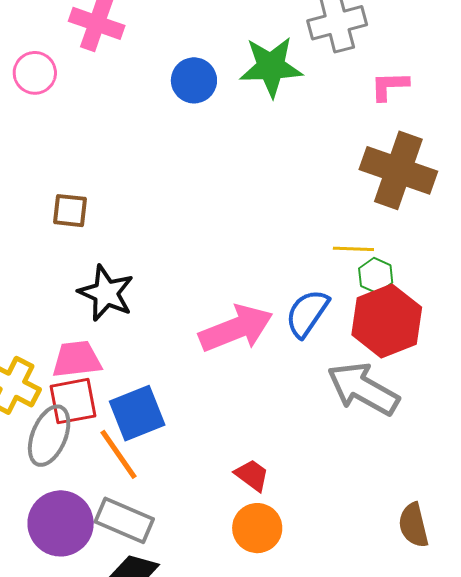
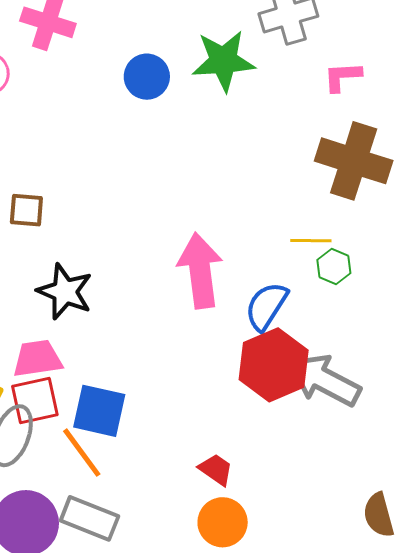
red hexagon: (387, 321) -> (274, 365), moved
pink arrow: (236, 329) -> (200, 271), moved, turned -74
blue square: (137, 413) -> (99, 411), turned 36

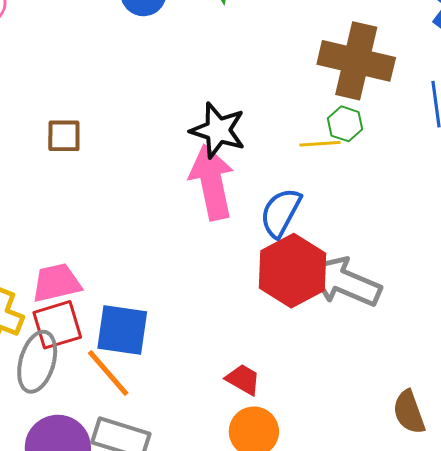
brown square: (26, 210) -> (64, 136), moved
green hexagon: (334, 267) -> (345, 124), moved
black star: (65, 292) -> (218, 130), moved

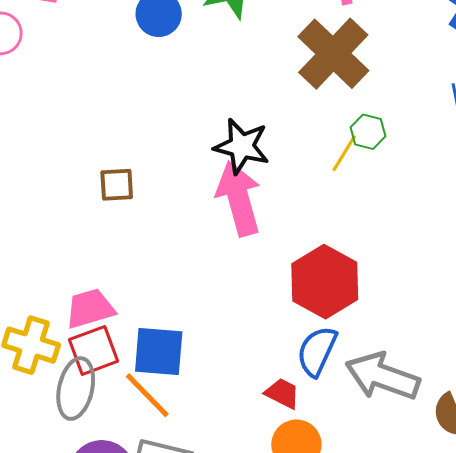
brown cross: (356, 61) -> (333, 54), moved, turned 34
brown square: (64, 136) -> (117, 185), moved
yellow line: (320, 144) -> (344, 153), turned -51
blue semicircle: (281, 213) -> (317, 351), moved
gray arrow: (344, 282) -> (383, 376), moved

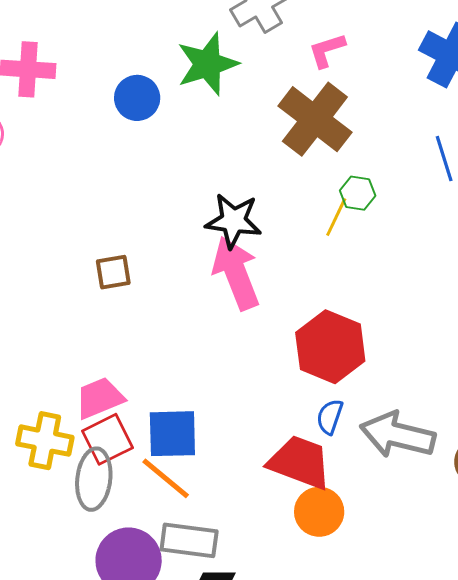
blue semicircle: (317, 351) -> (330, 417), size x0.7
red trapezoid: (282, 393) -> (300, 462), size x1.8

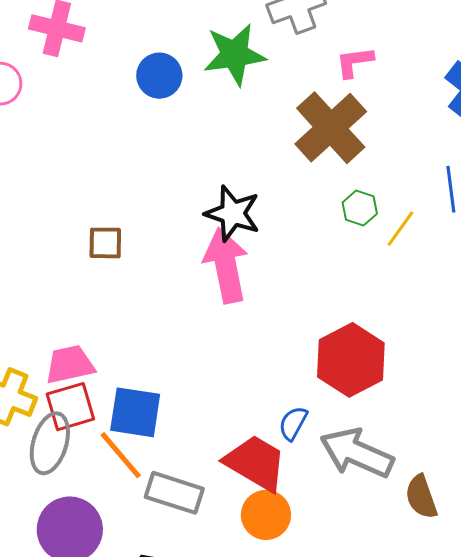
yellow line: (336, 217) -> (400, 229), moved
red hexagon: (330, 347) -> (351, 360), moved
gray rectangle: (189, 540) -> (174, 493), moved

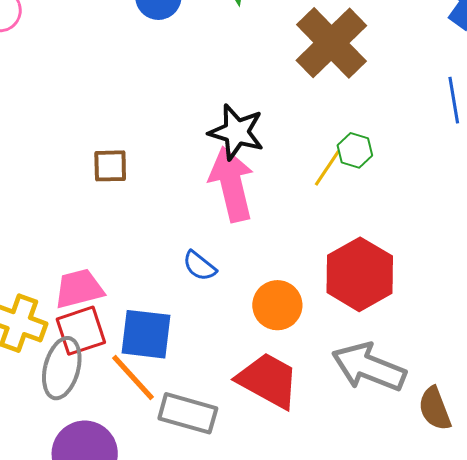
green hexagon: (360, 208) -> (355, 150), moved
yellow line: (400, 229) -> (327, 168), moved
blue semicircle: (293, 423) -> (199, 266), moved, turned -78
orange circle: (266, 515) -> (277, 305), moved

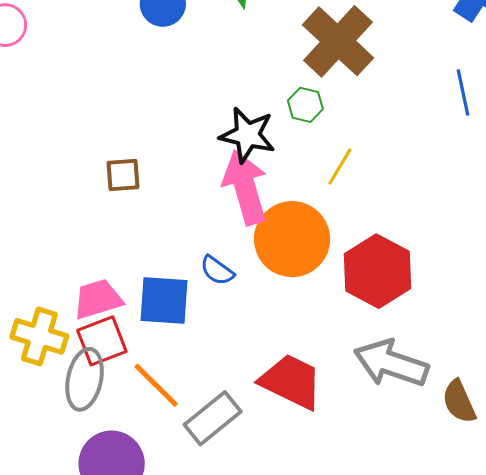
green hexagon: (355, 150) -> (305, 105), moved
orange circle: (277, 305) -> (292, 239), moved, size x1.5
blue square: (146, 334) -> (164, 300), moved
gray rectangle: (188, 413) -> (213, 418), turned -52

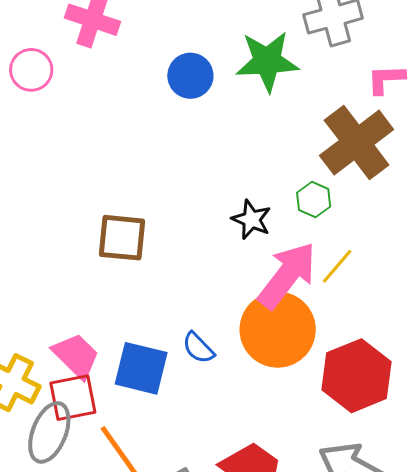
black star: (247, 135) -> (251, 219), size x0.7
brown square: (123, 175) -> (122, 238), size x1.4
pink arrow: (245, 187) -> (287, 275), moved, turned 44
pink trapezoid: (98, 299) -> (76, 356), turned 52

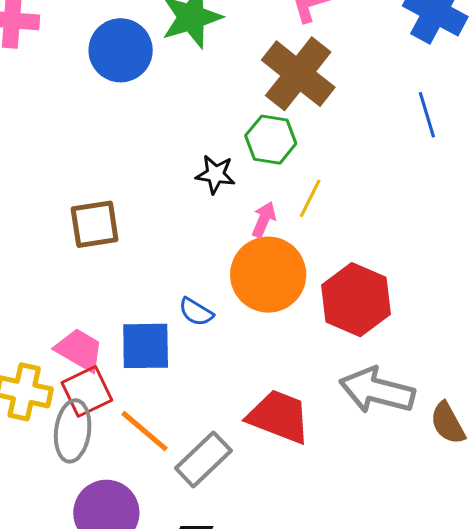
blue circle: (190, 76) -> (121, 50), size x1.4
green hexagon: (314, 200) -> (271, 140), size x1.4
pink arrow: (287, 275) -> (264, 220), size x0.5

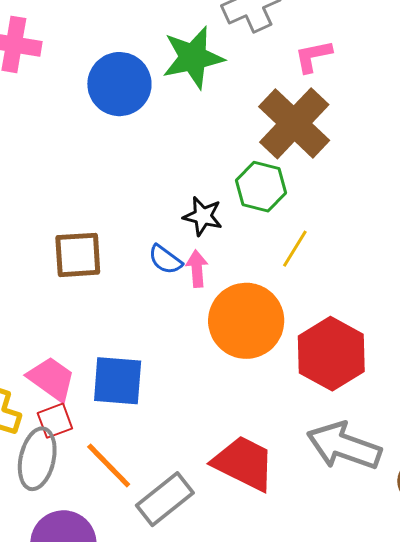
pink arrow: (264, 220) -> (197, 269), moved, turned -33
blue semicircle: (196, 312) -> (165, 260), moved
red square: (87, 391) -> (55, 421), size x0.7

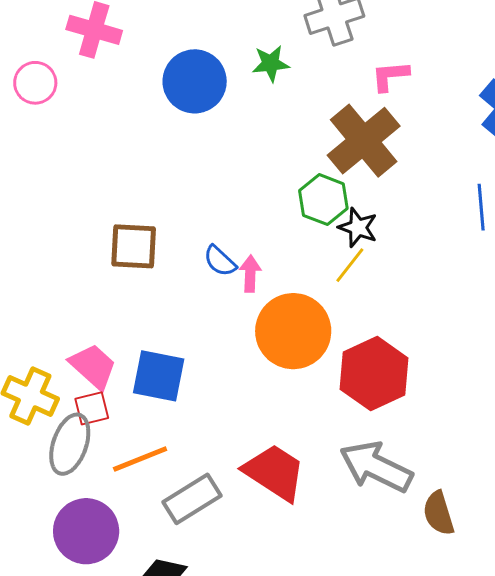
green star: (193, 58) -> (271, 63), size x0.6
black star: (203, 216) -> (358, 227), moved
orange line: (109, 465) -> (140, 459), turned -74

